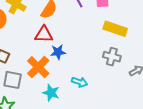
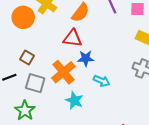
cyan arrow: (80, 82) -> (102, 81), moved

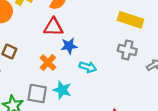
orange cross: (63, 72) -> (48, 62), size x0.7
gray square: (35, 83) -> (37, 94), moved

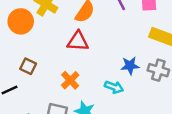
blue star: (69, 46) -> (130, 66), moved

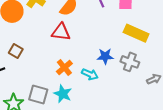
orange cross: (70, 80) -> (64, 67), moved

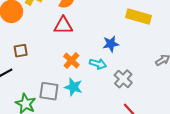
brown square: (16, 51) -> (21, 51), turned -32
gray cross: (130, 62) -> (123, 79), moved, turned 30

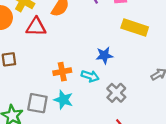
red triangle: (63, 26) -> (36, 27), moved
orange cross: (71, 61) -> (62, 72), turned 35

